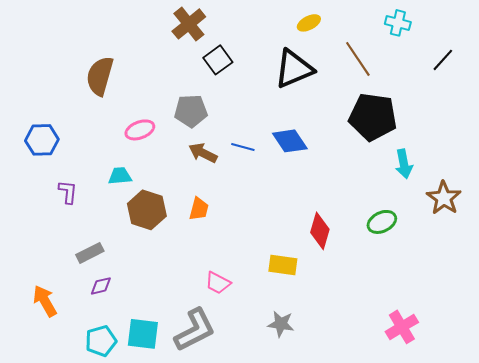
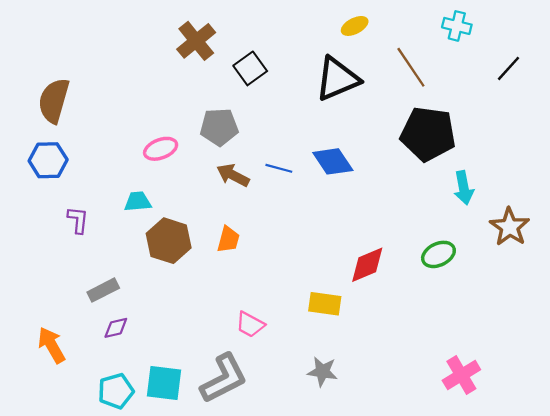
brown cross: (189, 24) -> (196, 41), moved
brown semicircle: (100, 76) -> (54, 101), moved
red diamond: (320, 231) -> (367, 265), turned 51

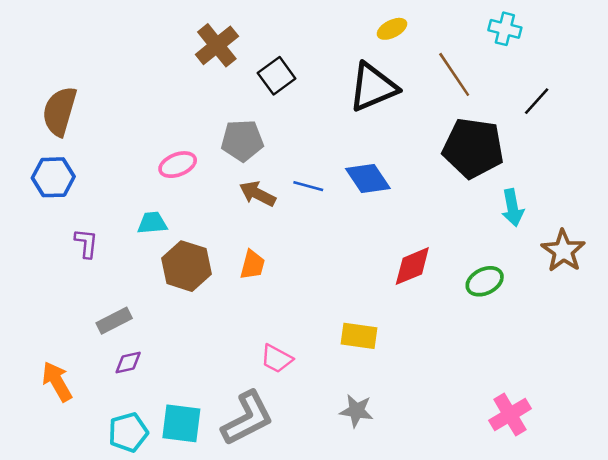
black line: (508, 68) -> (537, 101), moved
red diamond: (367, 265) -> (412, 266), moved

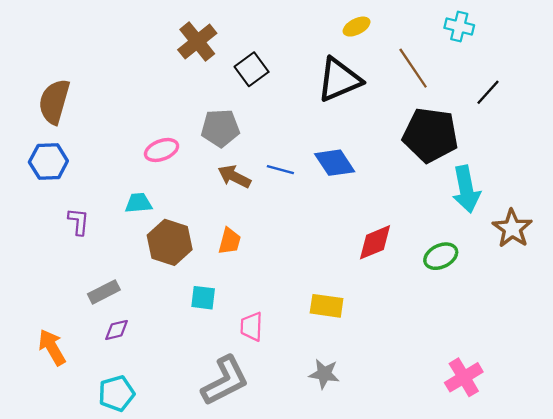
cyan arrow: (513, 208) -> (466, 189), size x1.4
pink trapezoid: (277, 359) -> (252, 327), turned 64
cyan square: (181, 423) -> (203, 298), moved, size x0.7

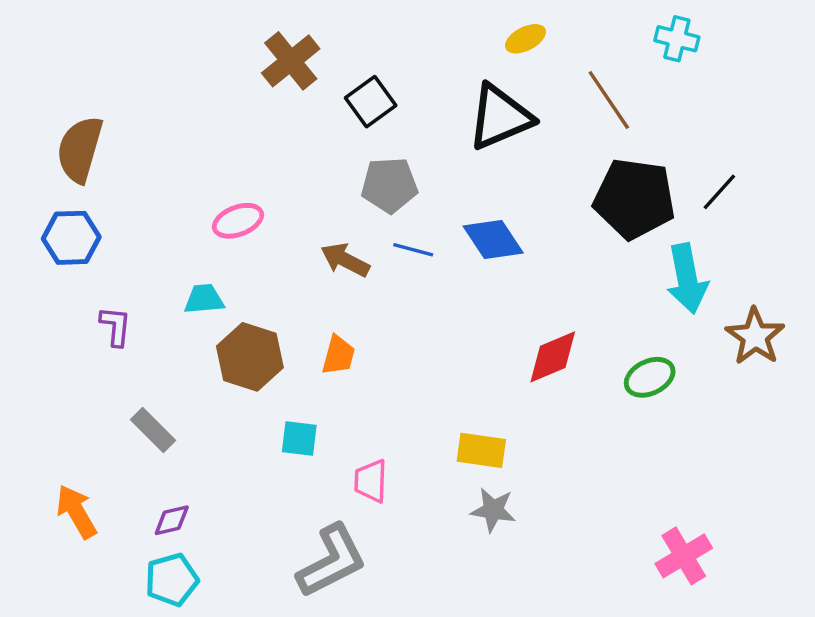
black line: (488, 92) -> (719, 192), moved
gray pentagon: (220, 128) -> (389, 185), moved
gray rectangle: (104, 292) -> (153, 430), turned 72
purple diamond: (117, 330) -> (172, 520), moved
gray star: (324, 374) -> (493, 510), moved

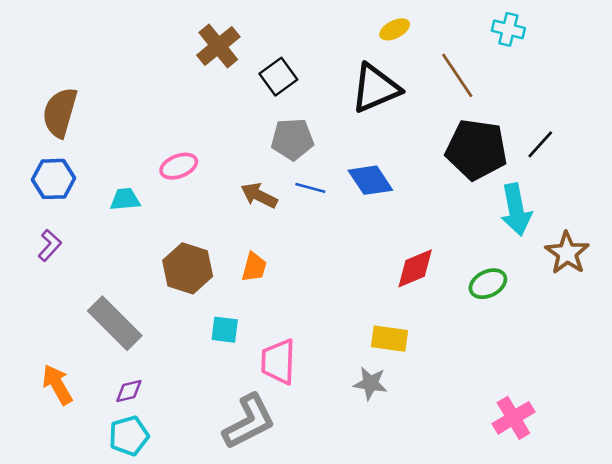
cyan trapezoid: (204, 299) -> (125, 199), moved
purple L-shape: (116, 326) -> (50, 245), moved, turned 36
gray rectangle: (153, 430) -> (115, 323), size x1.6
yellow rectangle: (481, 450) -> (390, 339), moved
pink trapezoid: (371, 481) -> (278, 362), size x1.4

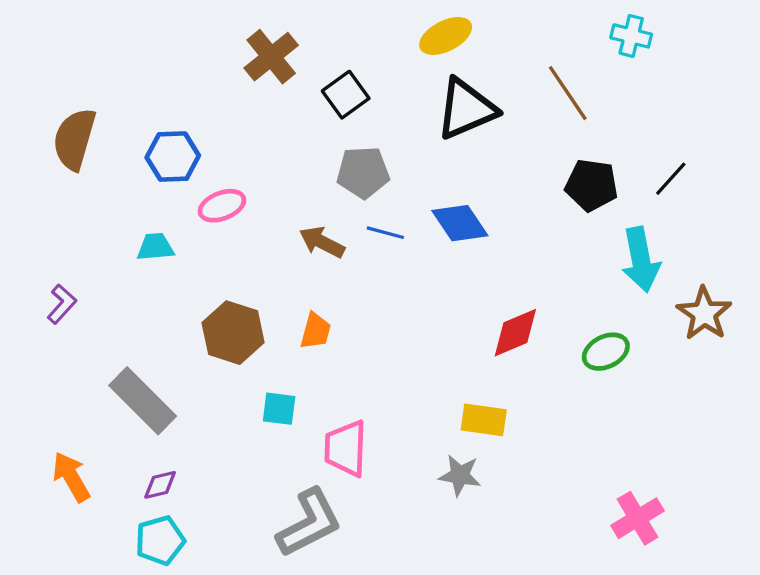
yellow ellipse: (395, 29) -> (446, 36), moved, size x1.4
black pentagon: (476, 149) -> (592, 185), size x0.7
blue hexagon: (53, 179) -> (173, 157), moved

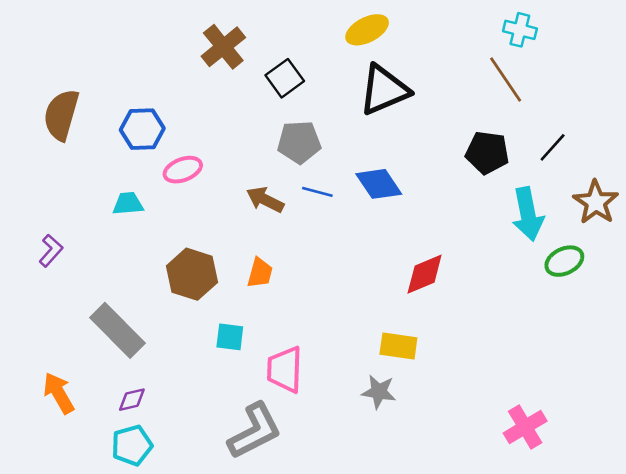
brown line: (568, 93) -> (506, 79), moved
brown star: (704, 314) -> (596, 202), moved
green ellipse: (606, 352) -> (564, 261), moved

